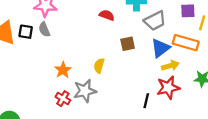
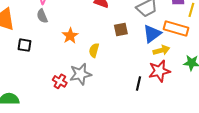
black square: (26, 32) -> (25, 45), moved
orange star: (63, 70) -> (70, 36), moved

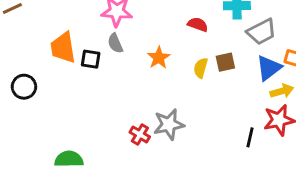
orange star: (70, 36) -> (159, 58), moved
black square: (25, 45) -> (91, 59), moved
yellow semicircle: (94, 50) -> (201, 68), moved

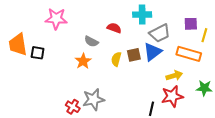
gray semicircle: (115, 43) -> (91, 41), moved, turned -40
orange star: (159, 58) -> (83, 61), moved
blue triangle: (269, 68) -> (152, 52), moved

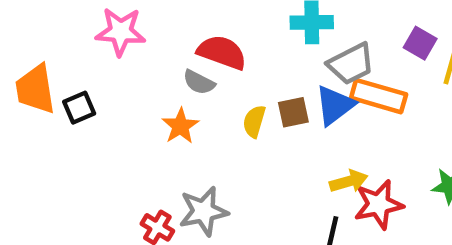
purple square: (191, 24) -> (420, 43), turned 32
red semicircle: (114, 28) -> (222, 52), moved, size x1.5
black square: (38, 53) -> (79, 108), turned -32
orange rectangle: (189, 54) -> (379, 96), moved
yellow arrow: (174, 76) -> (349, 181), moved

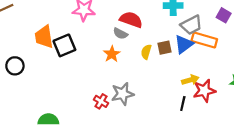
black square: (79, 108) -> (64, 45), size x1.5

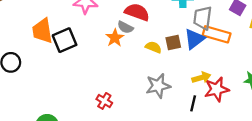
gray trapezoid: (191, 25) -> (203, 18), turned 125
yellow semicircle: (146, 52) -> (153, 47), turned 96
orange star: (112, 54) -> (115, 38), moved
gray star: (123, 94) -> (158, 86), moved

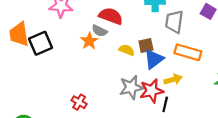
orange rectangle: (217, 34) -> (188, 52), moved
blue triangle: (194, 39) -> (154, 59), moved
red star: (217, 89) -> (152, 91), moved

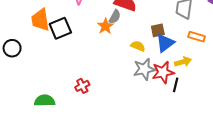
gray semicircle: (99, 31) -> (115, 17), turned -88
yellow semicircle: (127, 50) -> (138, 46), moved
orange rectangle: (188, 52) -> (197, 37), size x0.7
red cross: (79, 102) -> (82, 86), moved, turned 32

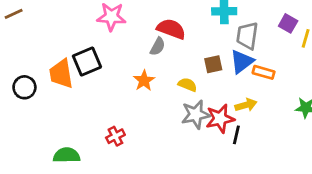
orange trapezoid: (40, 20) -> (61, 74), moved
orange star: (105, 26) -> (144, 81), moved
blue triangle: (165, 43) -> (242, 62), moved

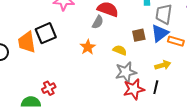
red star: (220, 119) -> (134, 89), moved
red cross: (115, 136) -> (49, 88), moved

